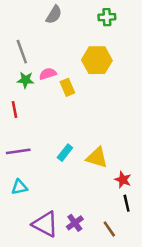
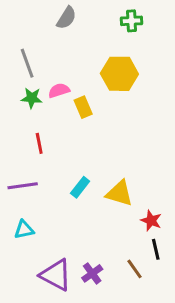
red line: (14, 110) -> (39, 143), moved
brown line: (109, 229) -> (135, 269), moved

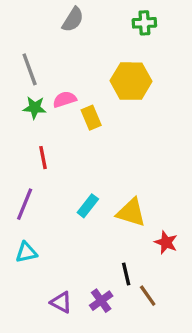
purple line: (23, 186) -> (25, 204), turned -60
black line: (156, 249) -> (126, 274), moved
purple triangle: (56, 275) -> (61, 302), size x0.6

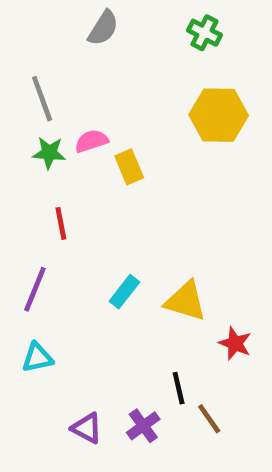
green cross: (144, 23) -> (204, 33), turned 30
yellow hexagon: (131, 81) -> (219, 115), moved

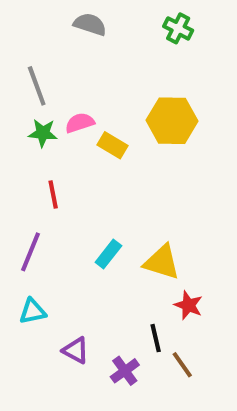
gray semicircle: (103, 28) -> (90, 24), turned -104
yellow hexagon: (219, 115) -> (172, 121), moved
yellow rectangle: (129, 167) -> (113, 145), turned -36
red star: (235, 343) -> (188, 305), moved
purple triangle: (87, 428) -> (76, 350), moved

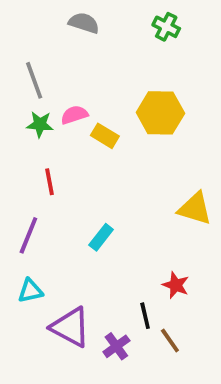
yellow triangle: (162, 262) -> (195, 209), moved
purple triangle: (76, 350) -> (70, 327), size x1.6

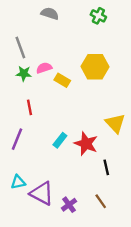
yellow triangle: (195, 209) -> (115, 123), turned 30
red star: (176, 285) -> (86, 144), moved, size x1.5
cyan triangle: (30, 291) -> (18, 182), moved
black line: (145, 316) -> (106, 167), moved

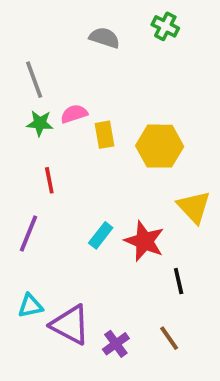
gray semicircle: (50, 14) -> (104, 38), moved
yellow hexagon: (95, 67) -> (160, 146), moved
yellow rectangle: (62, 80) -> (104, 135), turned 49

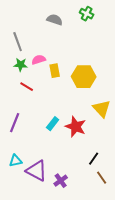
red line: (49, 180) -> (27, 87), moved, turned -48
black line: (179, 281) -> (94, 159), moved, turned 48
brown line: (169, 338) -> (102, 178), moved

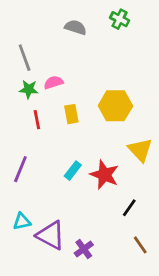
yellow rectangle: (55, 71) -> (71, 114), moved
red line: (27, 87) -> (37, 120), turned 48
black line: (94, 159) -> (129, 208), moved

